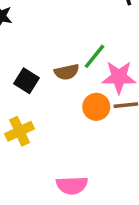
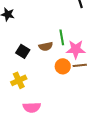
green line: (95, 56) -> (62, 37), turned -49
pink semicircle: (72, 185) -> (32, 107), moved

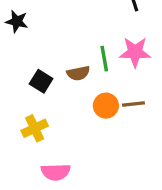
pink star: (76, 49) -> (135, 52), moved

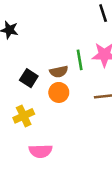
orange circle: (106, 106) -> (59, 92), moved

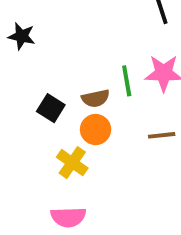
yellow cross: (24, 116) -> (72, 163), moved, turned -30

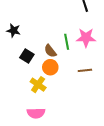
black star: (22, 36) -> (14, 30), moved
brown semicircle: (96, 98) -> (50, 51), turned 64

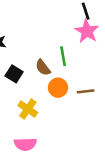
pink star: (86, 38) -> (87, 31), moved, turned 30
orange circle: (50, 67) -> (58, 88), moved

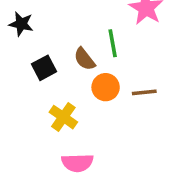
black square: (14, 74) -> (44, 68), turned 30
pink semicircle: (25, 144) -> (77, 163), moved

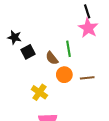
black square: (44, 68) -> (28, 52), moved

